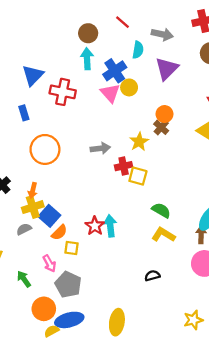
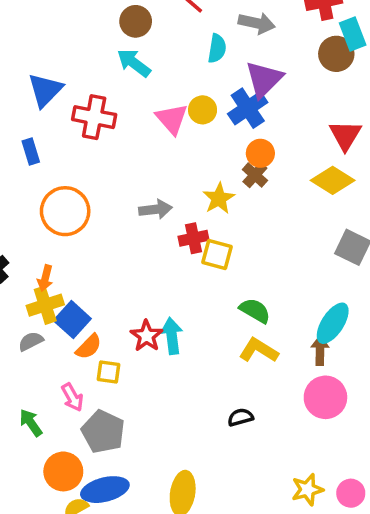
cyan arrow: (87, 59) -> (134, 63), turned -50
blue cross: (115, 71) -> (248, 108), moved

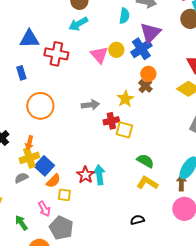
cyan arrow: (134, 63) -> (78, 24), turned -66
blue triangle: (45, 90) -> (29, 39), turned 45

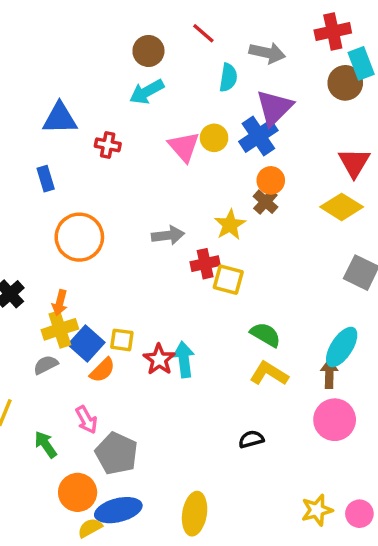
red cross: (56, 54) -> (108, 145), size x0.6
yellow square: (64, 195) -> (122, 340), moved

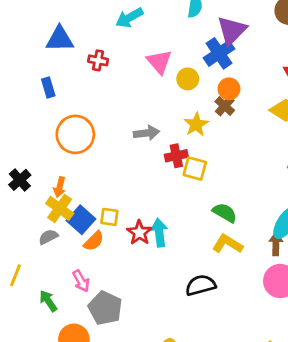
yellow circle: (214, 138) -> (188, 79), moved
yellow cross: (60, 329) -> (60, 208), turned -36
black semicircle: (251, 439) -> (201, 285), moved, size x1.5

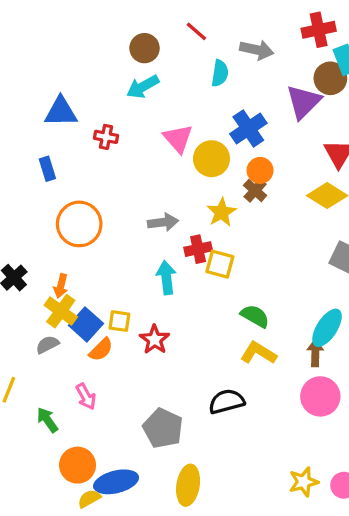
purple triangle: (232, 31) -> (304, 102), moved
yellow circle: (188, 79) -> (211, 159), size x1.4
cyan arrow: (159, 233) -> (166, 278), moved
gray pentagon: (105, 308) -> (163, 428), moved

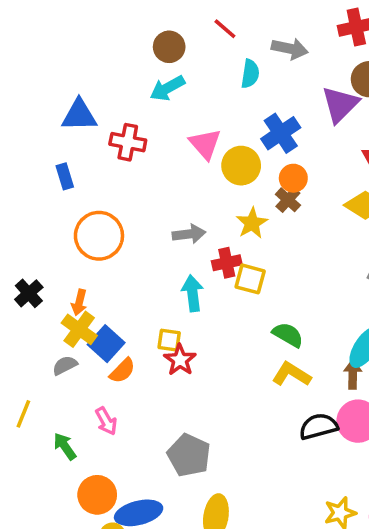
red cross: (106, 137) -> (128, 142), size x1.4
yellow square: (119, 321) -> (169, 340), moved
black semicircle: (227, 401) -> (319, 426), moved

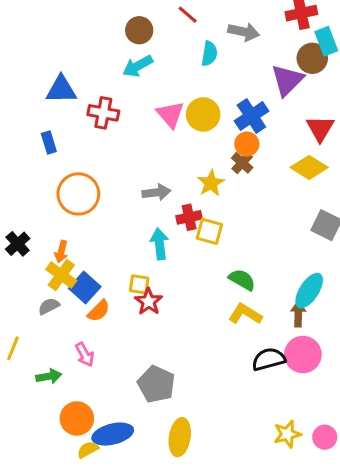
blue cross: (281, 133) -> (251, 116), moved
yellow circle: (241, 166) -> (203, 114), moved
green arrow: (65, 446) -> (49, 376), turned 115

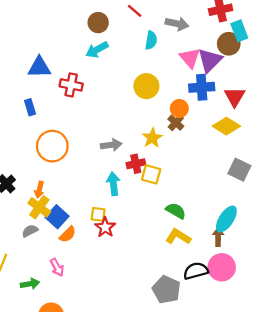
pink triangle: (170, 114) -> (190, 58), moved
blue cross: (251, 116) -> (202, 87), moved, turned 30
gray pentagon: (156, 384) -> (166, 290), moved

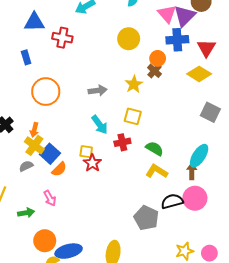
red cross: (136, 164) -> (122, 142), moved
cyan arrow: (113, 184) -> (100, 125), turned 150

